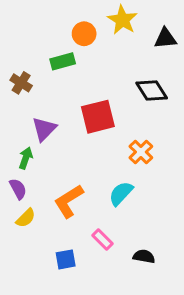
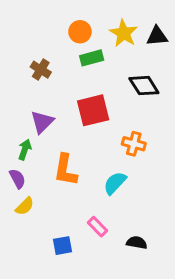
yellow star: (122, 20) -> (124, 33), moved
green rectangle: (63, 61) -> (92, 58), moved
brown cross: (21, 83) -> (41, 70), moved
orange cross: (141, 152) -> (134, 144), turned -30
orange L-shape: (69, 201) -> (65, 170), moved, turned -48

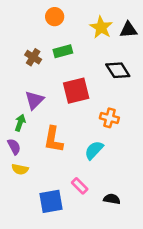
orange circle: (80, 32) -> (55, 17), moved
green rectangle: (92, 58) -> (63, 51), moved
yellow semicircle: (25, 206) -> (20, 169), turned 56
blue square: (63, 246) -> (51, 201), size x1.5

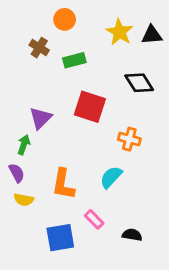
brown cross: (33, 57) -> (39, 48), moved
red square: (76, 91) -> (90, 107), turned 32
orange L-shape: (53, 139) -> (63, 184), moved

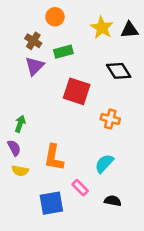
purple triangle: (41, 118) -> (35, 66), moved
cyan semicircle: (111, 177) -> (104, 163), moved

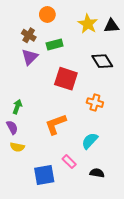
orange L-shape: (54, 157) -> (56, 124), moved, turned 60

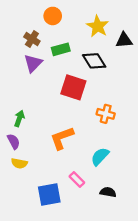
black triangle: (112, 26) -> (124, 40), moved
black diamond: (102, 61) -> (94, 61), moved

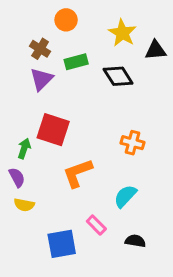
red square: (73, 87) -> (53, 130), moved

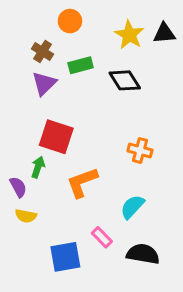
black triangle: (156, 50) -> (164, 33), moved
green arrow: (24, 148) -> (38, 167), moved
black semicircle: (135, 241) -> (143, 254), size x1.5

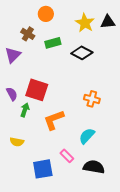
black diamond: (125, 80) -> (82, 53), turned -30
purple triangle: (44, 83) -> (13, 55), moved
purple semicircle: (18, 187) -> (12, 94), moved

